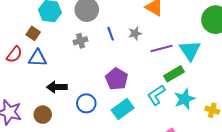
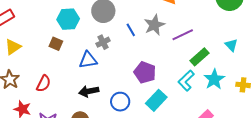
gray star: (135, 33) -> (154, 25), size x1.5
cyan triangle: (190, 50) -> (231, 45), moved, size x0.6
red semicircle: (14, 54) -> (43, 84), moved
blue triangle: (38, 58) -> (88, 60), moved

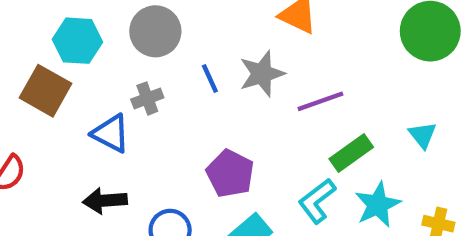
brown square: (56, 44) -> (45, 91), size x1.6
blue triangle: (88, 60) -> (111, 133), turned 30

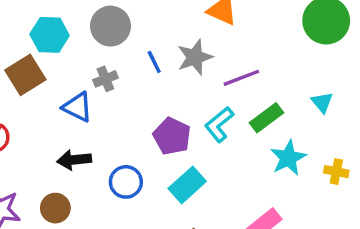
brown square: (45, 91) -> (25, 75), turned 30
cyan L-shape: (317, 201) -> (219, 124), moved

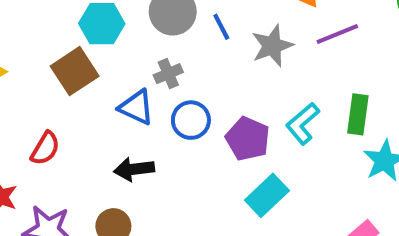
blue line: (154, 62) -> (221, 27), moved
purple line: (241, 78) -> (337, 34), moved
green rectangle: (267, 118) -> (358, 114), turned -44
blue circle: (126, 182) -> (191, 120), moved

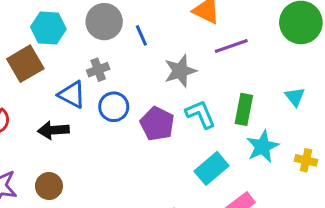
gray star: (272, 46) -> (180, 71), moved
cyan L-shape: (303, 124) -> (201, 114), turned 104
black arrow: (134, 169) -> (53, 130), moved
cyan rectangle: (267, 195) -> (212, 168), moved

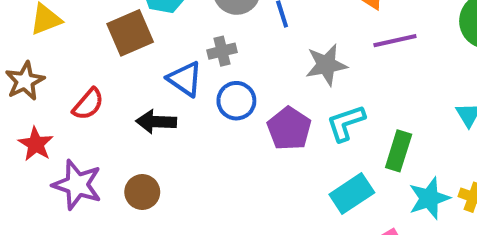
green rectangle: (244, 109) -> (399, 151), moved
cyan L-shape: (201, 114) -> (346, 123), turned -92
cyan star: (263, 147) -> (429, 198), moved

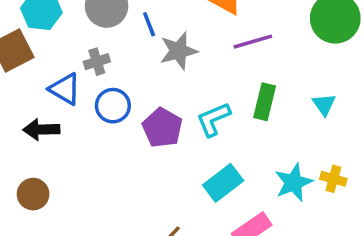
gray star: (326, 65) -> (179, 51), moved
green rectangle: (399, 151) -> (265, 102), moved

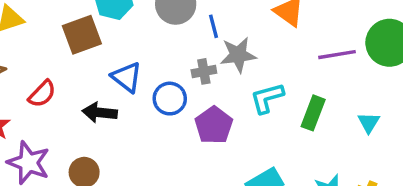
purple line: (253, 42) -> (337, 55), moved
gray cross: (97, 62) -> (204, 71), moved
cyan L-shape: (213, 119) -> (267, 98), moved

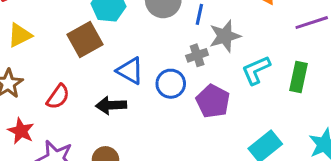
blue line: (213, 26) -> (199, 14), turned 35

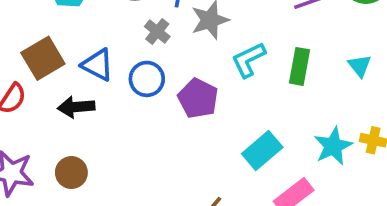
brown square: (85, 39) -> (43, 58), moved
gray cross: (197, 55) -> (157, 32), moved, turned -30

